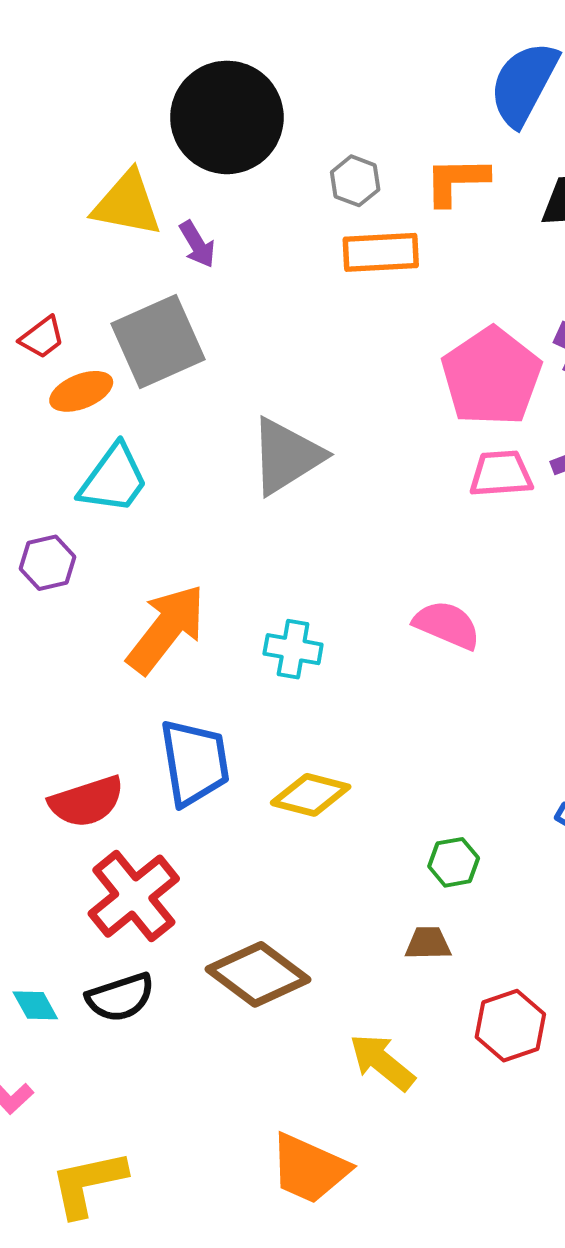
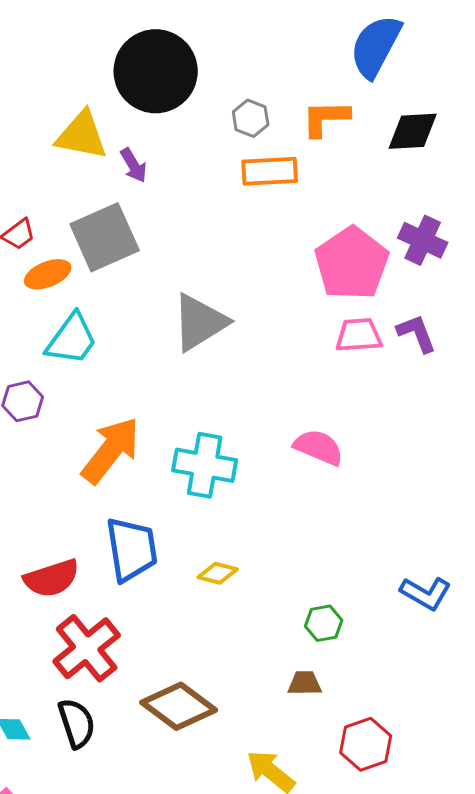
cyan cross: (293, 649) -> (205, 465), size x1.5
yellow diamond: (311, 795) -> (218, 573), size x0.7
black semicircle: (120, 997) -> (77, 723), turned -90

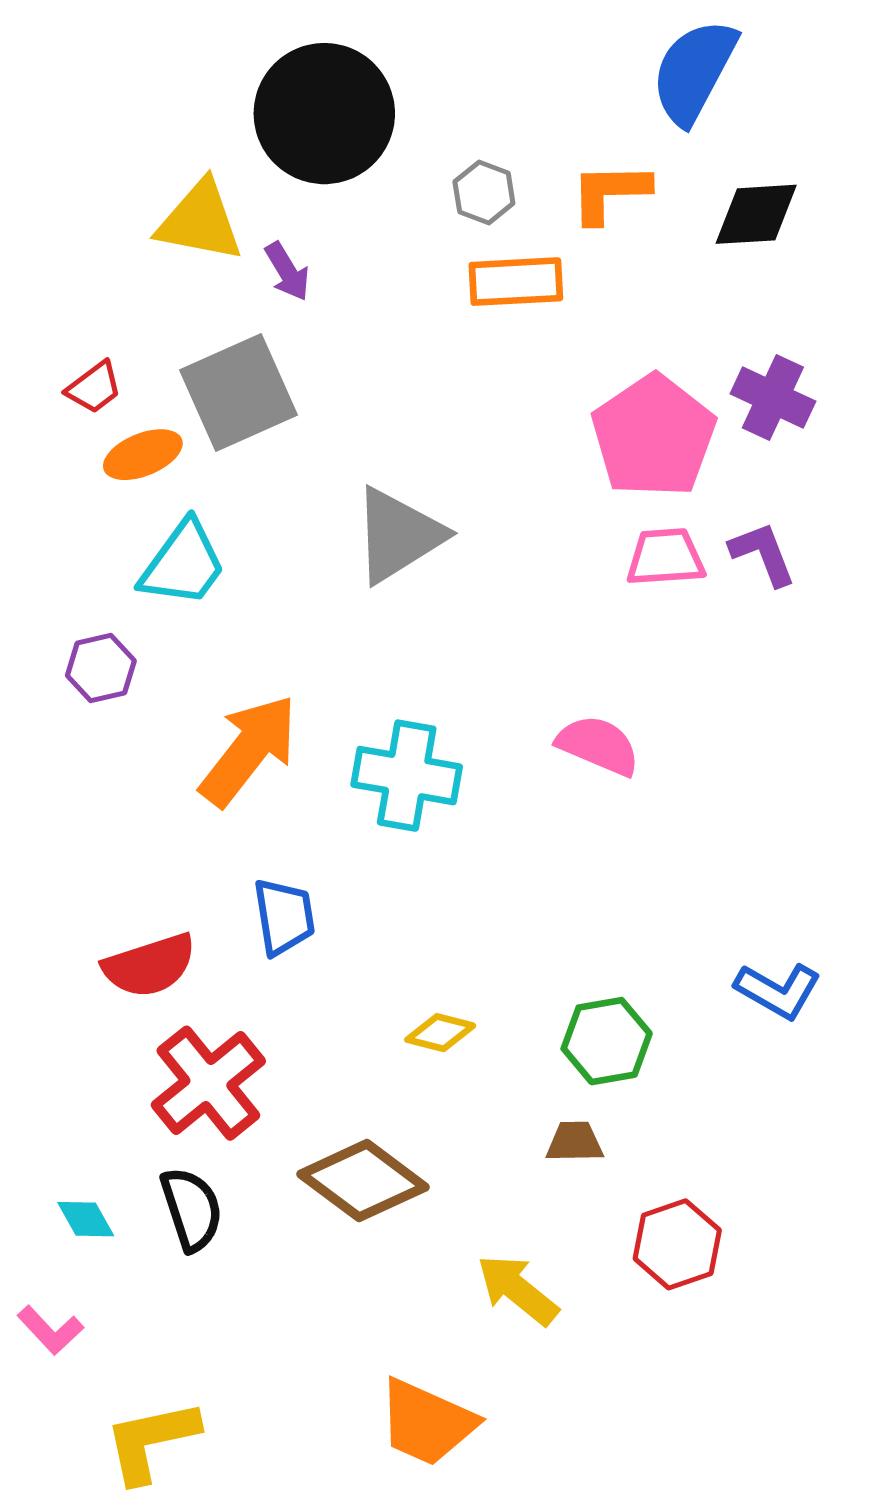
blue trapezoid: (132, 549) -> (284, 917), size x0.7
yellow diamond: (218, 573) -> (440, 1033), moved
green hexagon: (324, 623) -> (607, 1041), size x1.4

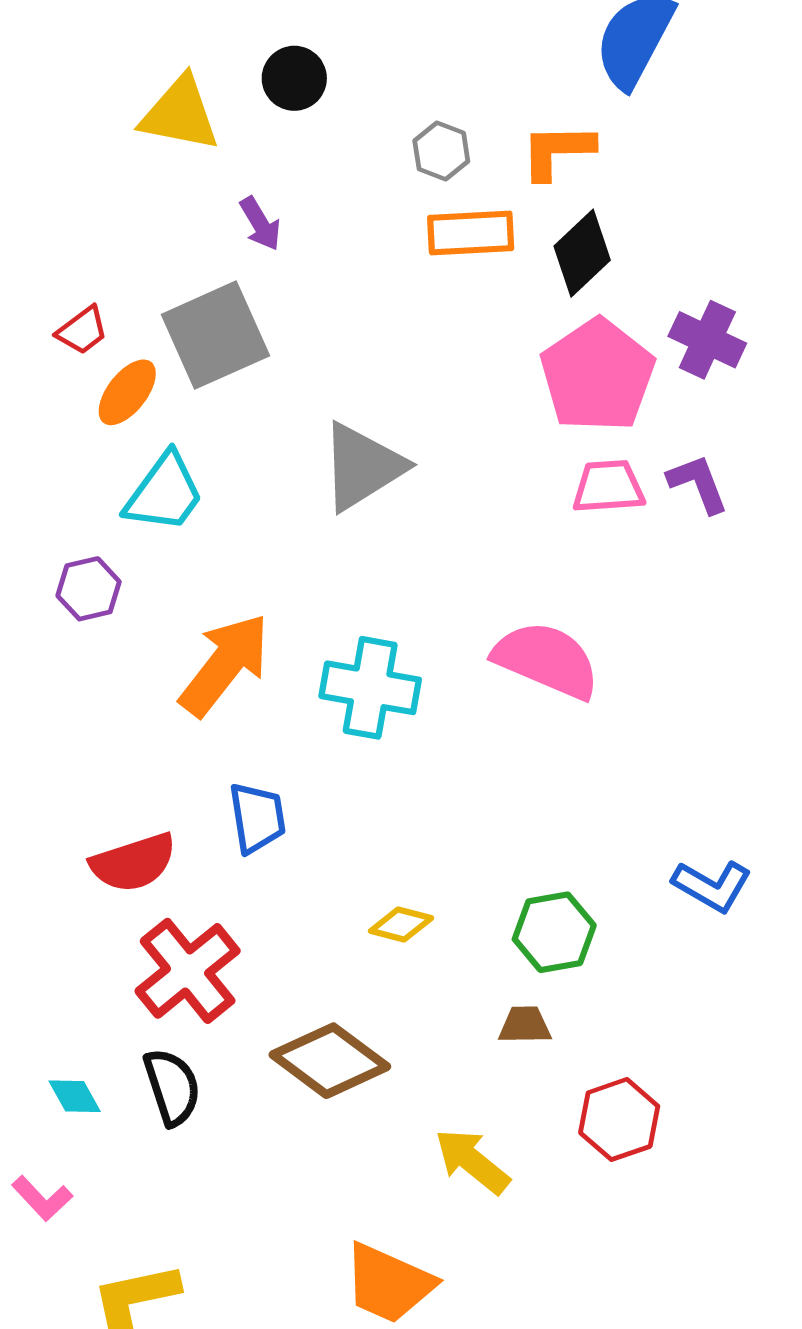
black circle: (324, 114) -> (294, 78), size x0.5
black diamond: (756, 214) -> (582, 253), moved, turned -40
yellow triangle: (200, 221) -> (180, 114), moved
orange ellipse: (143, 455) -> (127, 392), turned -30
pink semicircle: (598, 745) -> (546, 660), size x1.4

